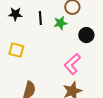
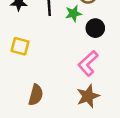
black circle: (86, 35) -> (95, 28), moved

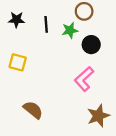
brown semicircle: (36, 95) -> (33, 110), turned -66
brown star: (88, 96) -> (98, 116), moved

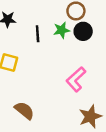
black line: (46, 24) -> (38, 34), moved
black circle: (91, 45) -> (83, 31), moved

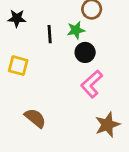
black circle: (83, 31) -> (85, 52), moved

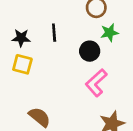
black star: (17, 18) -> (21, 38), moved
green star: (76, 30) -> (109, 33), moved

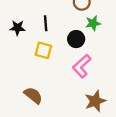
yellow square: (22, 64) -> (43, 50), moved

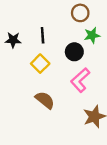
yellow square: (43, 50) -> (40, 64), turned 30
brown semicircle: (33, 95) -> (45, 100), moved

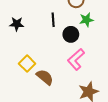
black line: (43, 35) -> (53, 20), moved
yellow square: (40, 64) -> (27, 64), moved

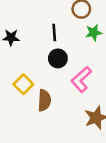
black circle: (71, 34) -> (58, 58), moved
brown semicircle: (45, 77) -> (44, 100), turned 54

